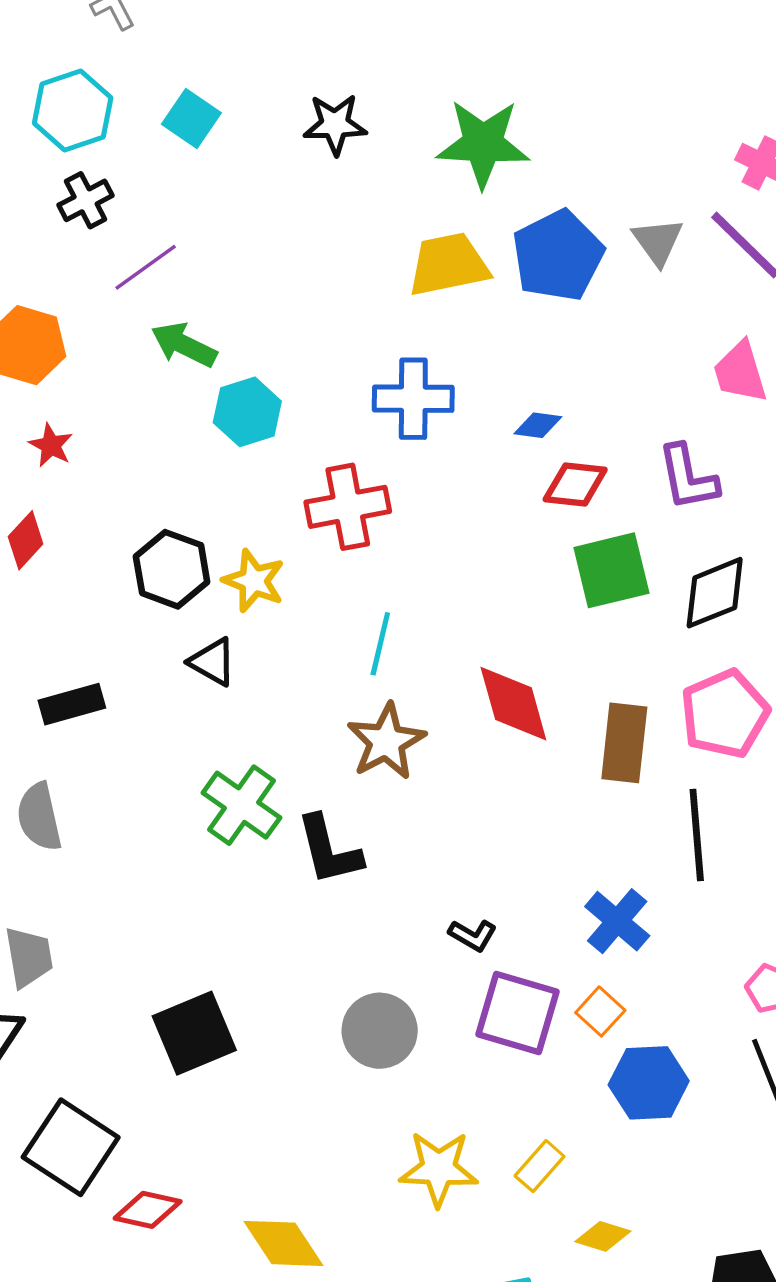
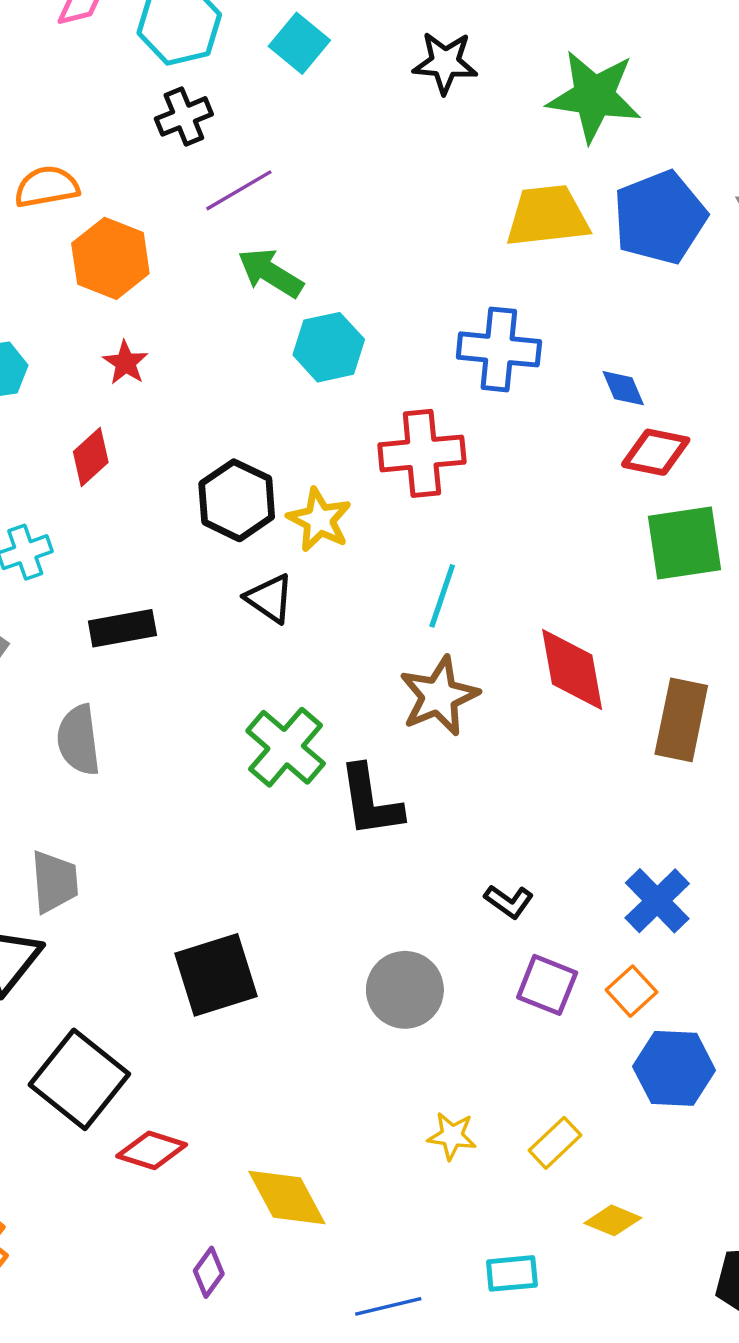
blue diamond: (538, 425) -> (623, 388), turned 54
purple square: (518, 1013) -> (547, 985), size x0.7
yellow star: (439, 1169) -> (452, 1136), size x0.6

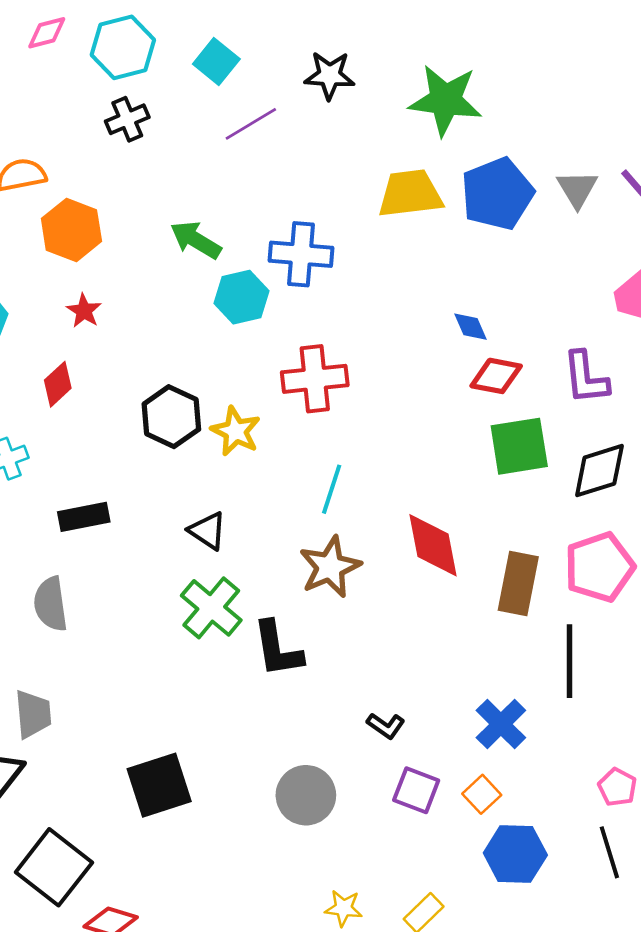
purple line: (239, 190) -> (251, 124), moved
blue cross: (499, 349) -> (301, 254), moved
black triangle: (270, 598) -> (208, 531), moved

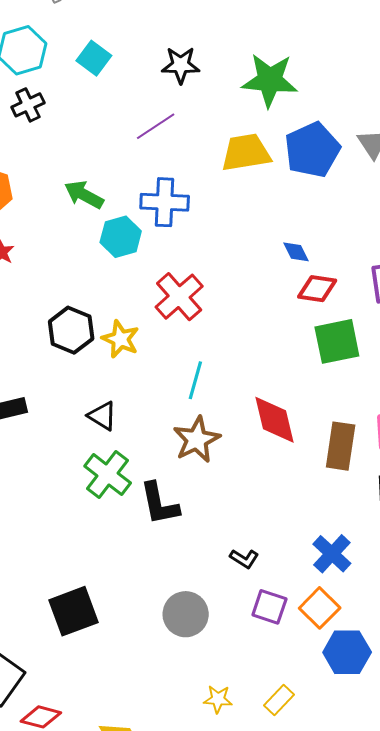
purple line: (251, 124) -> (156, 126), moved
red cross: (315, 379) -> (179, 297), turned -33
orange square: (482, 794) -> (320, 608), size x1.4

